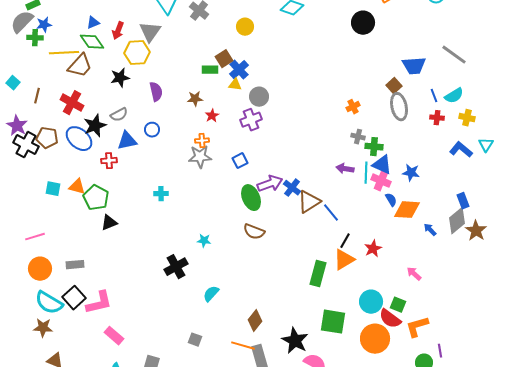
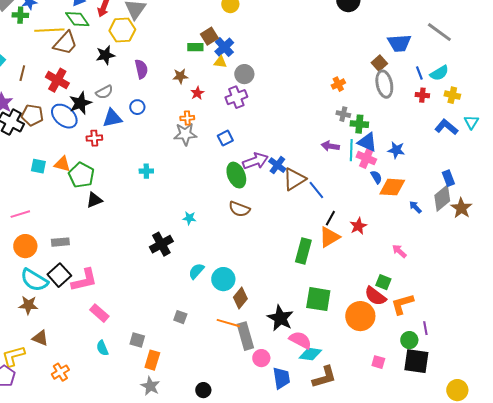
cyan circle: (371, 302) -> (223, 279), moved

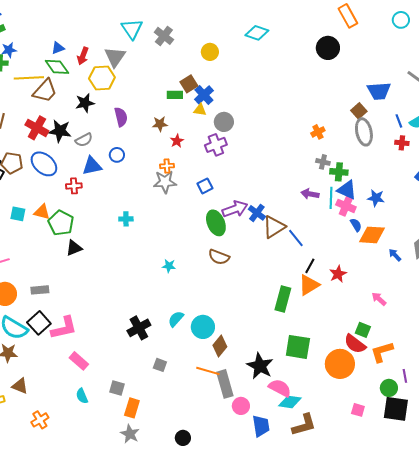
black star: (80, 103) -> (60, 131), moved, turned 30
black cross: (161, 244) -> (139, 328), moved

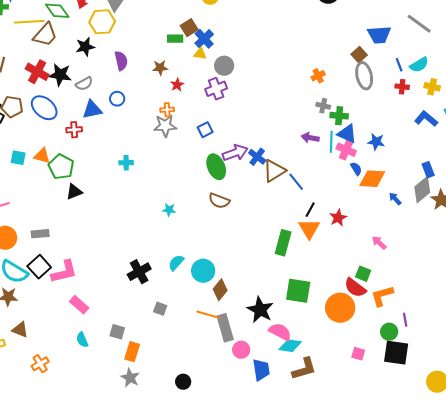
orange triangle: (309, 285) -> (309, 229), turned -30

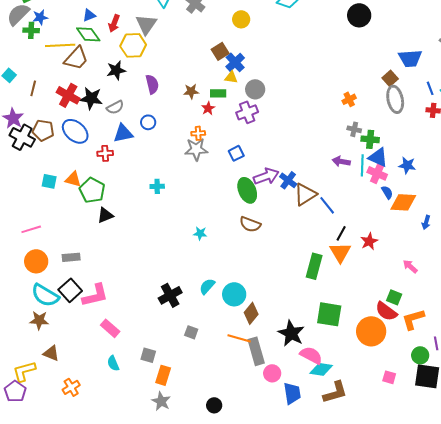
green rectangle: (175, 39) -> (218, 93), moved
blue arrow: (395, 199) -> (426, 222), turned -120

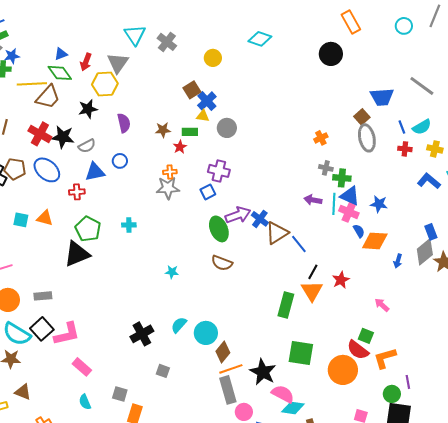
purple cross: (247, 112) -> (219, 171), moved, turned 35
green pentagon: (92, 190) -> (88, 229), moved
black triangle: (105, 215) -> (77, 254), size x1.6
orange line: (239, 338) -> (231, 369), moved, turned -35

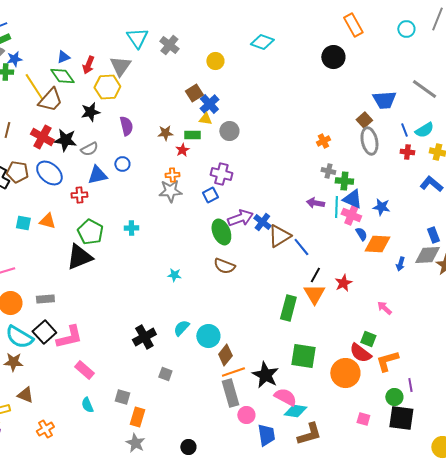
yellow line: (32, 84) -> (34, 87), turned 60
gray diamond: (425, 252) -> (427, 255), turned 36

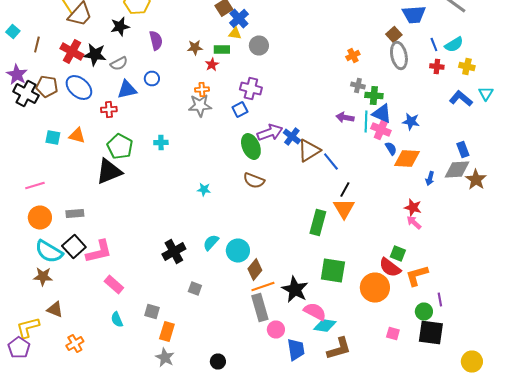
red star: (343, 283) -> (413, 208), moved, turned -30

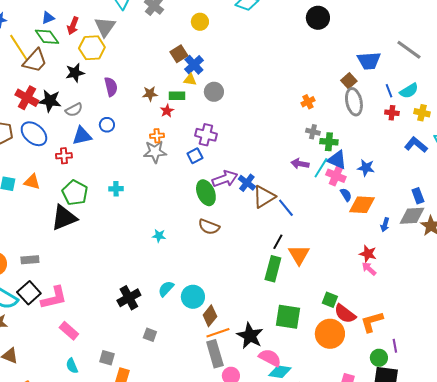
cyan line: (366, 122) -> (321, 168), turned 30
black line: (345, 190) -> (278, 242), moved
green square: (398, 254) -> (330, 300), moved

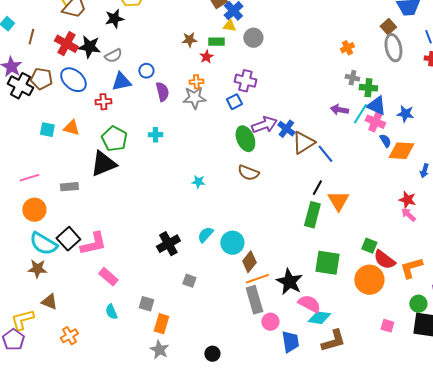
purple semicircle: (111, 87) -> (162, 92), moved
gray rectangle: (30, 260) -> (69, 187), moved

